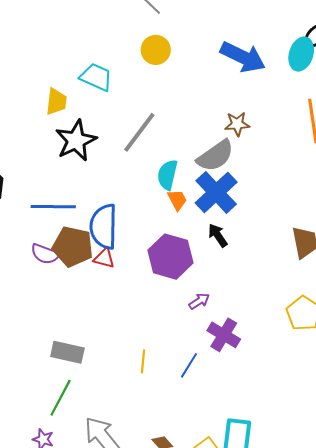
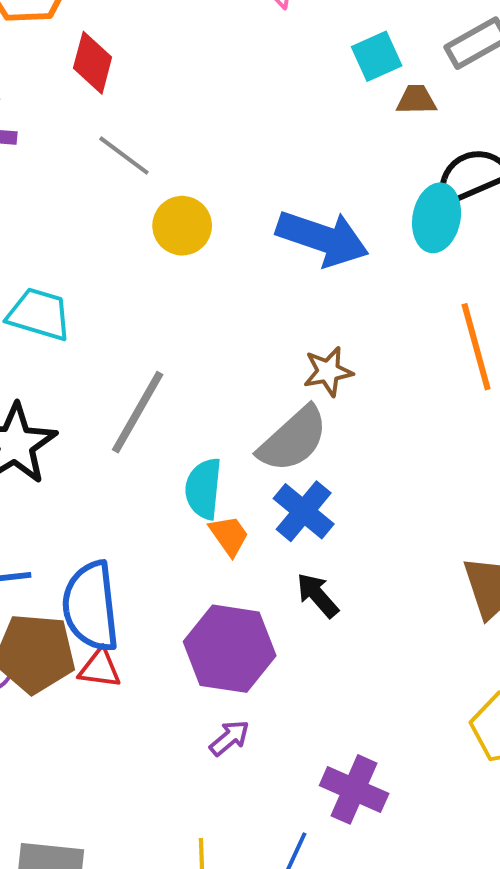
yellow circle: (156, 50) -> (182, 226), moved
blue cross: (216, 192) -> (304, 511), size x0.7
purple arrow: (199, 301) -> (229, 738), moved

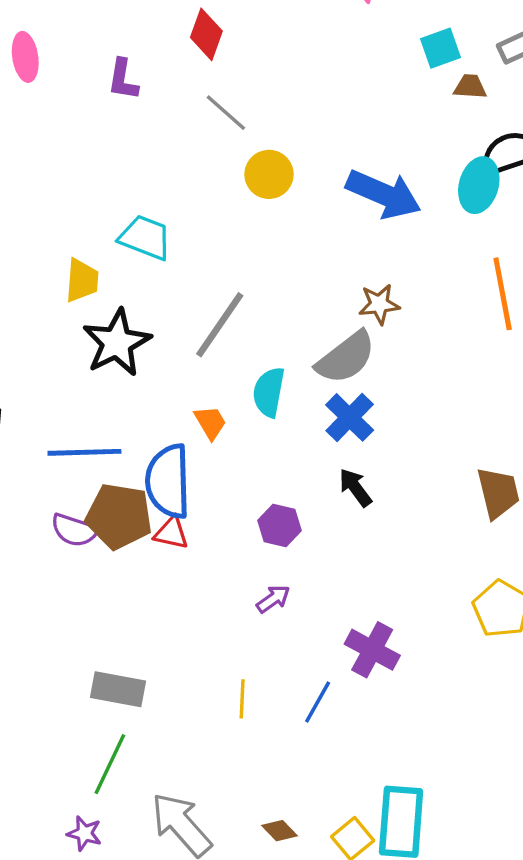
orange trapezoid: (229, 536) -> (210, 422), moved
purple hexagon: (230, 649) -> (279, 525), size x0.6

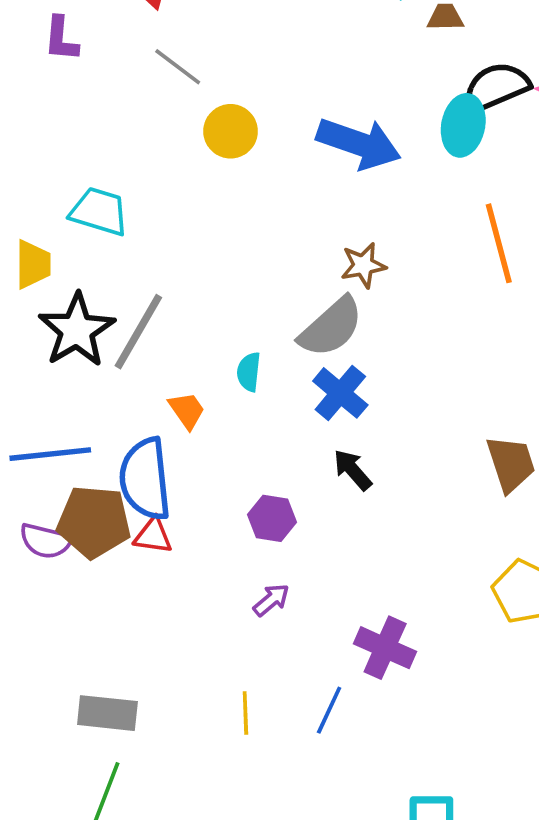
gray line: (220, 325) -> (138, 332), moved
cyan semicircle: (269, 392) -> (249, 372), size x0.7

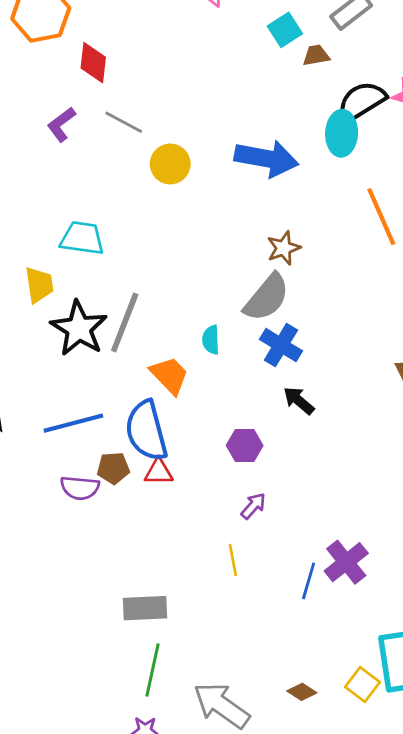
purple L-shape: (61, 39) -> (61, 124), moved, turned 57
orange trapezoid: (187, 410) -> (169, 375), size x1.4
brown pentagon: (94, 522) -> (113, 468), size x0.6
purple cross: (385, 648) -> (346, 562), moved, turned 36
yellow line: (245, 713) -> (233, 560), moved

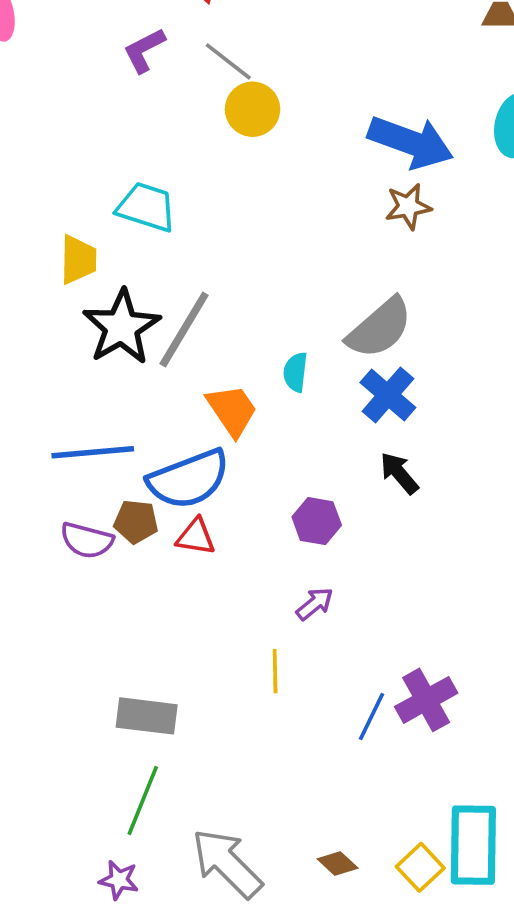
yellow circle: (170, 164) -> (253, 109), moved
brown star: (284, 248) -> (408, 206), moved
blue semicircle: (146, 431) -> (189, 479), turned -106

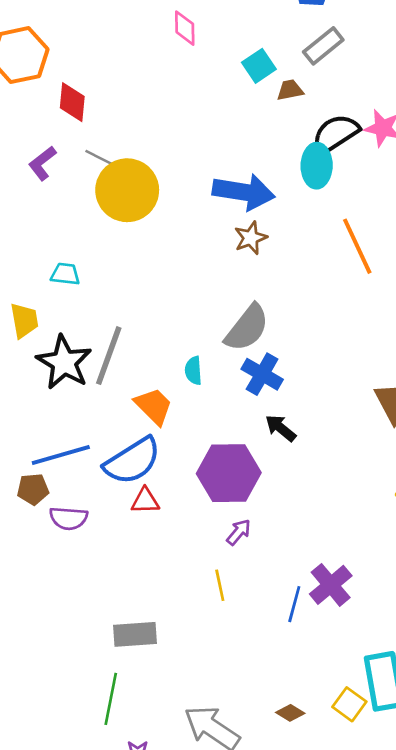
yellow circle: (253, 109) -> (127, 190), size x1.6
cyan trapezoid: (146, 207) -> (65, 274), size x0.7
purple hexagon: (317, 521) -> (229, 473), size x1.8
brown pentagon: (136, 522) -> (33, 489), moved
green line: (143, 800) -> (111, 699), moved

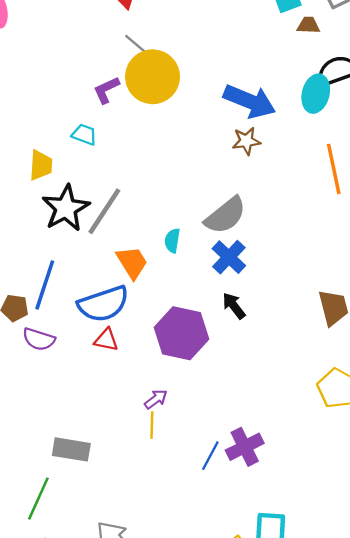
purple L-shape: (42, 163) -> (106, 90), moved
blue line: (61, 455) -> (45, 285), turned -69
purple arrow: (239, 532) -> (156, 399), moved

